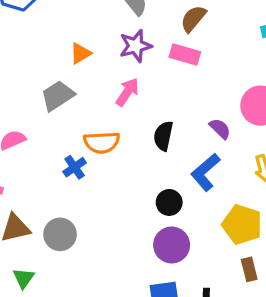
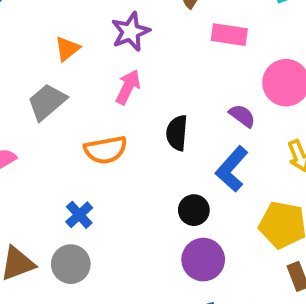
pink rectangle: (185, 55) -> (229, 35), moved
blue cross: (75, 167) -> (79, 215), moved

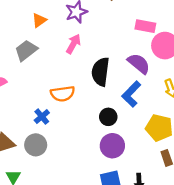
pink rectangle: (229, 35) -> (145, 26), moved
purple semicircle: (242, 116) -> (139, 64), size x1.5
black semicircle: (177, 133) -> (100, 72), size x1.4
orange semicircle: (106, 150) -> (63, 94), moved

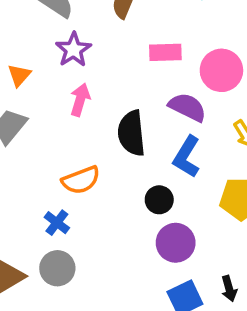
pink rectangle: (145, 26) -> (165, 52), moved

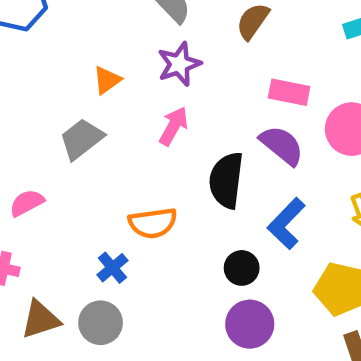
purple semicircle: (187, 107) -> (282, 145), moved

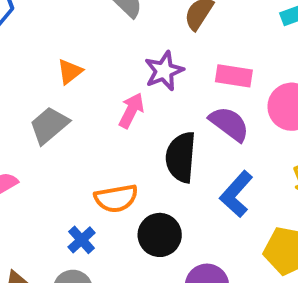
purple star: (179, 64) -> (164, 71), moved
black circle: (242, 268) -> (160, 235), moved, size x1.4

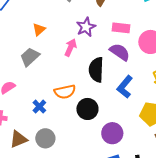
blue cross: (82, 240) -> (39, 107), moved

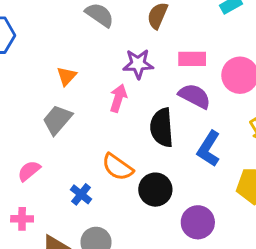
purple star: (86, 27) -> (138, 64), turned 30
orange semicircle: (65, 92) -> (118, 167), turned 55

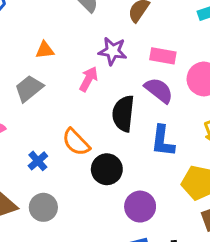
orange triangle: (66, 76) -> (45, 50), turned 30
blue L-shape: (209, 149) -> (163, 141), turned -36

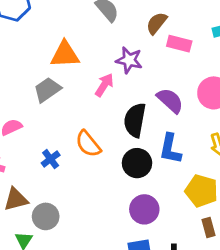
orange triangle: (45, 50) -> (65, 54), size x1.6
pink rectangle: (163, 56) -> (179, 44), moved
black circle: (107, 169) -> (137, 163), moved
gray circle: (43, 207) -> (46, 216), moved

